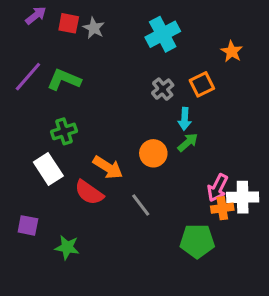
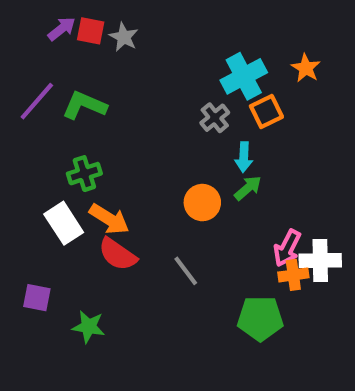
purple arrow: (36, 15) -> (62, 29), moved
cyan cross: (163, 34) -> (244, 76), moved
orange arrow: (108, 167) -> (109, 219), moved

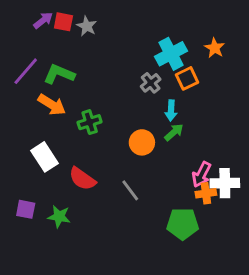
green cross: (84, 174) -> (90, 122), moved
orange arrow: (109, 219) -> (52, 105), moved
green star: (89, 327) -> (59, 217), moved

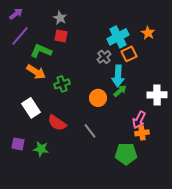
purple arrow: (43, 20) -> (16, 14), moved
red square: (63, 22) -> (61, 36), moved
purple line: (26, 71) -> (20, 36), moved
cyan arrow: (171, 110) -> (118, 76), size x1.5
white cross: (225, 183) -> (157, 95), moved

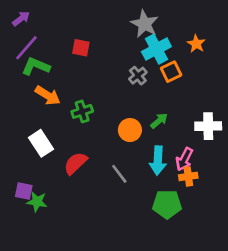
gray star: (60, 18) -> (145, 24), moved, size x1.5
green L-shape: (41, 51) -> (36, 66), moved
cyan arrow: (118, 76) -> (158, 161), moved
red semicircle: (57, 123) -> (76, 163), turned 102
green star: (41, 149) -> (37, 202), moved

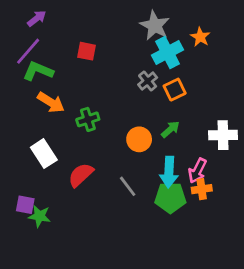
purple arrow: (21, 19) -> (37, 18), moved
orange star: (196, 44) -> (200, 37), moved
orange square: (171, 72) -> (175, 90), moved
green pentagon: (167, 204) -> (170, 198), moved

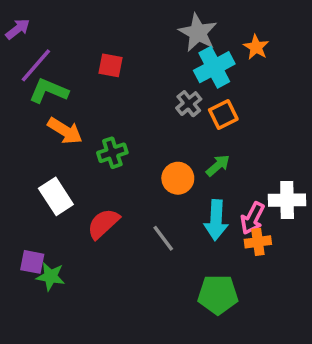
purple arrow: (37, 18) -> (18, 29), moved
white cross: (223, 135) -> (287, 200), moved
green pentagon: (170, 198) -> (218, 295), moved

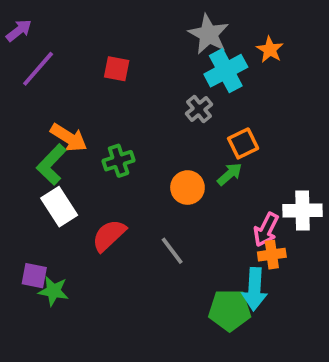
green L-shape: (49, 91) -> (51, 165), moved, turned -69
orange square: (223, 114) -> (243, 143), moved
cyan arrow: (216, 220) -> (255, 289), moved

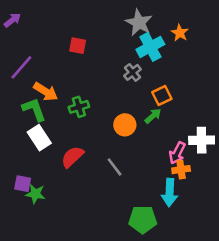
purple line: (38, 69) -> (21, 67), moved
green L-shape: (51, 165) -> (34, 110), turned 116
green pentagon: (230, 310) -> (143, 219), moved

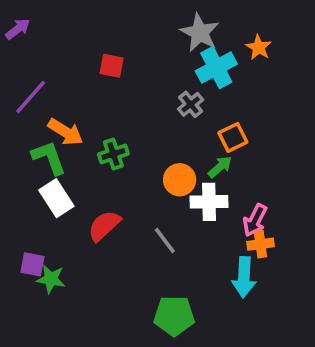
white cross: (202, 140) -> (209, 202), moved
green pentagon: (143, 219) -> (174, 316), moved

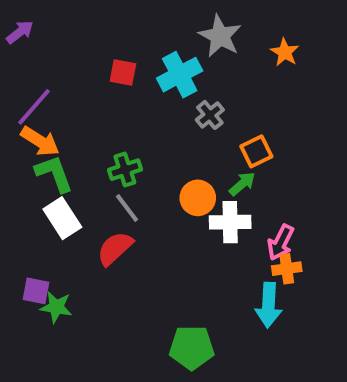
cyan cross: (216, 68) -> (180, 75), moved
orange arrow: (66, 132) -> (40, 141), moved
gray line: (165, 240) -> (127, 208), moved

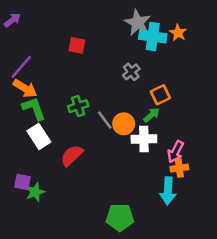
cyan cross: (180, 75) -> (153, 37), moved, turned 36
gray line: (127, 208) -> (105, 120), moved
green star: (56, 307) -> (35, 192), turned -30

